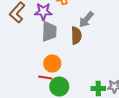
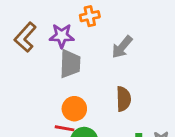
brown semicircle: (76, 36) -> (123, 99), moved

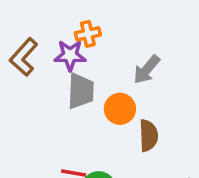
orange cross: (90, 16) -> (88, 34), moved
orange circle: (74, 109) -> (120, 109), moved

